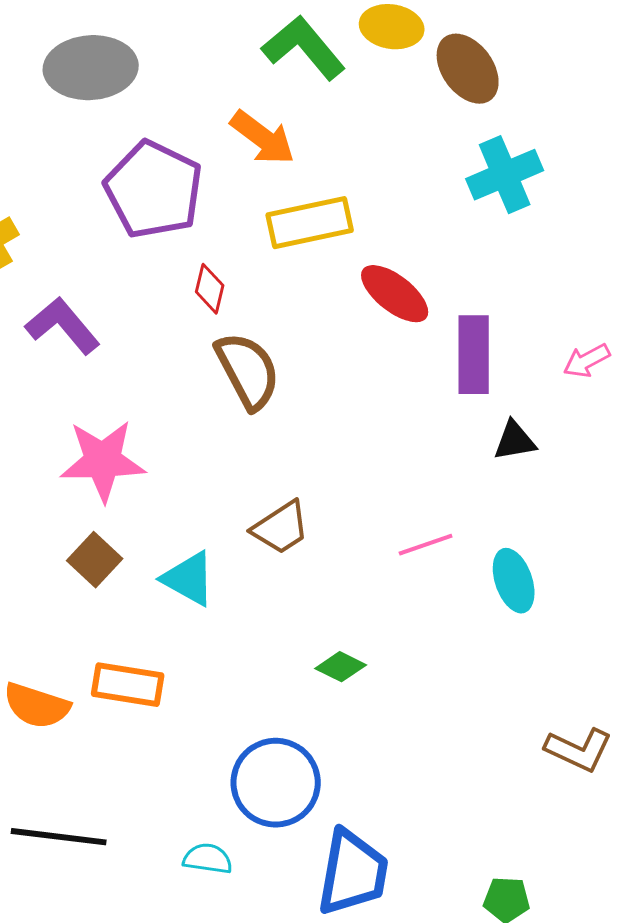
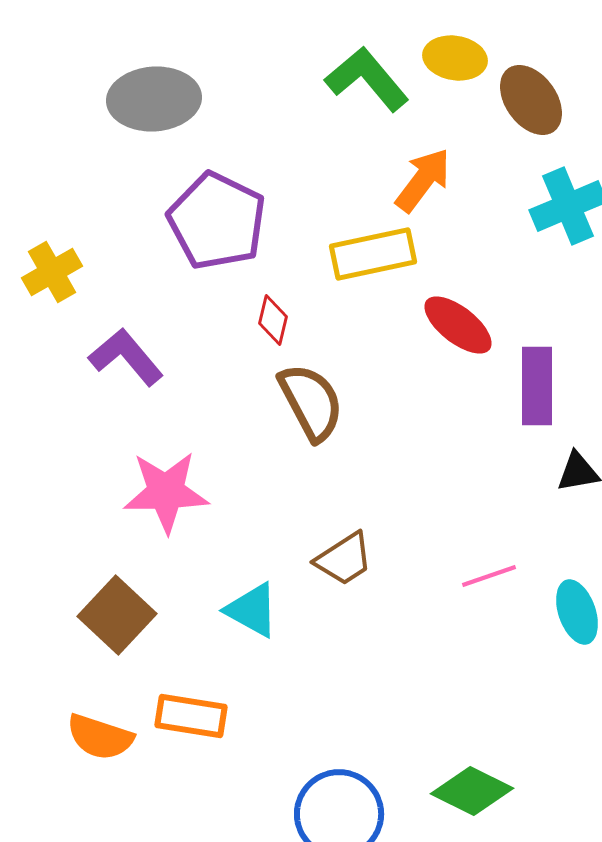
orange arrow: (263, 138) -> (423, 180), moved, turned -90
brown square: (95, 560) -> (117, 615), moved, size x1.4
green diamond: (341, 667) -> (472, 791), moved, size x1.6

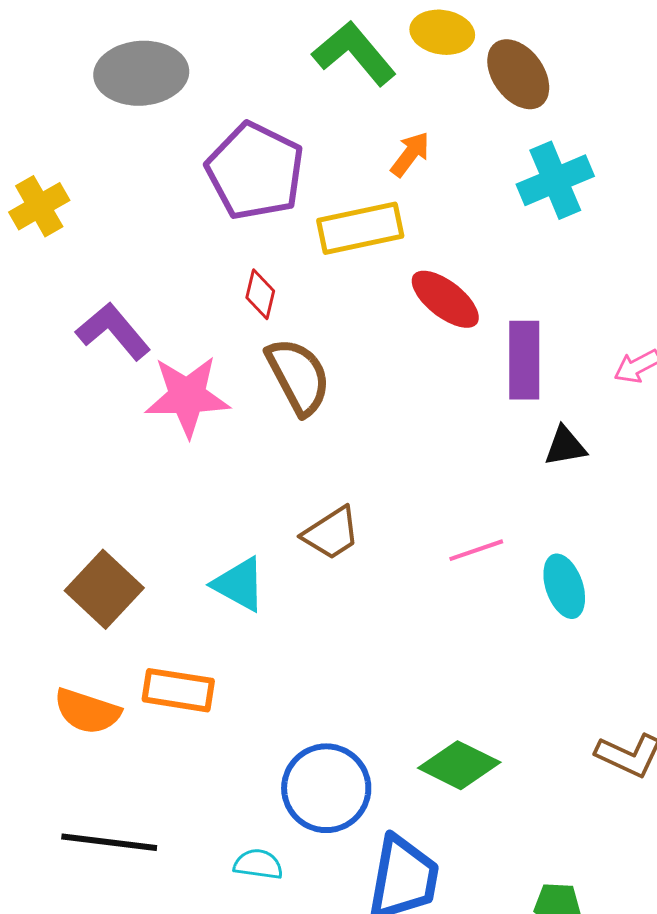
orange arrow: (423, 180) -> (410, 154), size x0.7
purple pentagon: (217, 221) -> (255, 171), moved
yellow cross: (52, 272) -> (39, 206), moved
pink star: (166, 492) -> (187, 396), moved

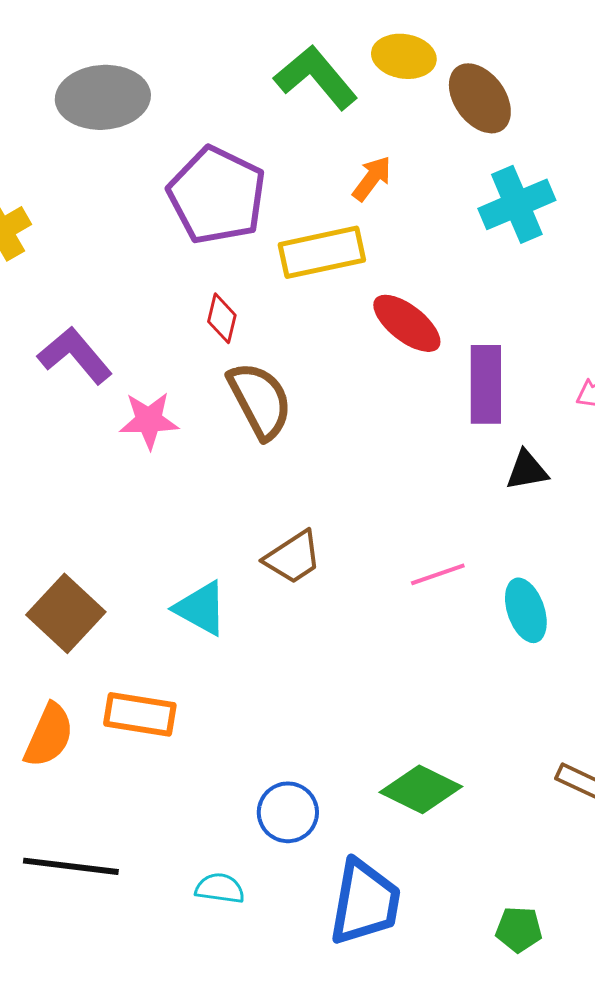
pink star: (187, 396) -> (149, 420), size x0.7
orange semicircle: (87, 711) -> (49, 735), turned -84
blue circle: (326, 788) -> (288, 812), size x0.7

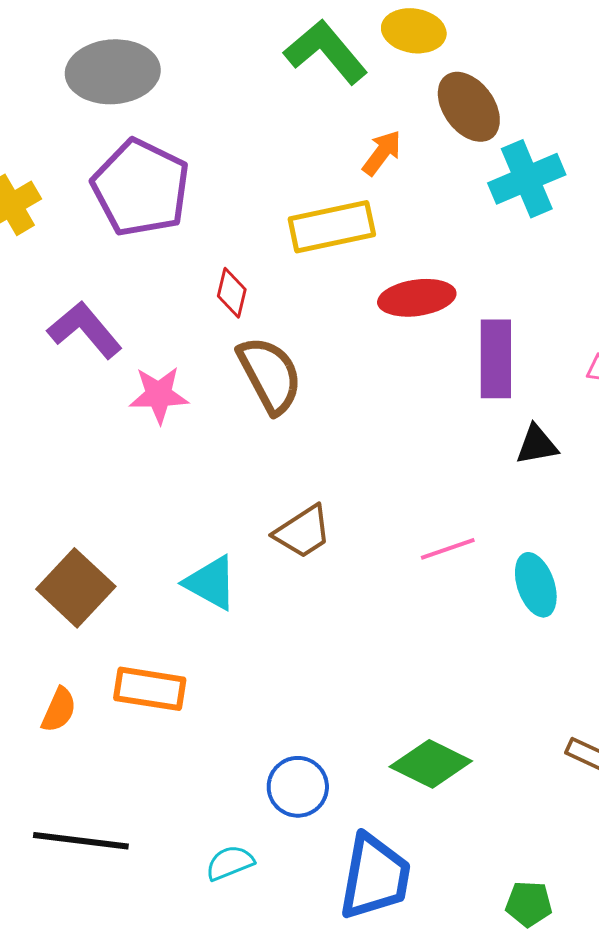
brown ellipse: (480, 98) -> (469, 107), moved
purple pentagon: (217, 195) -> (141, 188), moved
red ellipse: (407, 323) -> (417, 298), turned -46
orange semicircle: (49, 735) -> (59, 710), size x0.7
cyan semicircle: (220, 888) -> (230, 863), turned -30

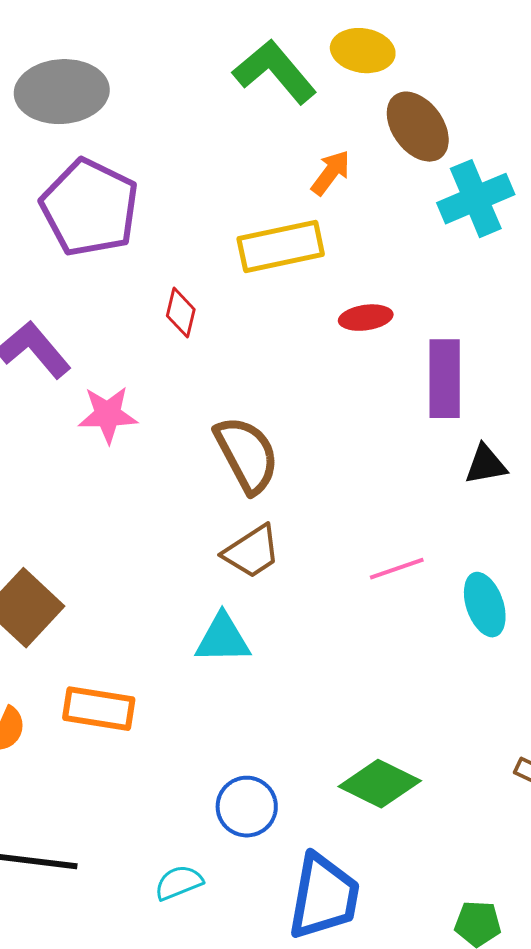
red ellipse: (417, 298) -> (366, 318), size x0.7
brown semicircle: (270, 375) -> (247, 455), moved
cyan triangle: (211, 583) -> (223, 639), moved, turned -30

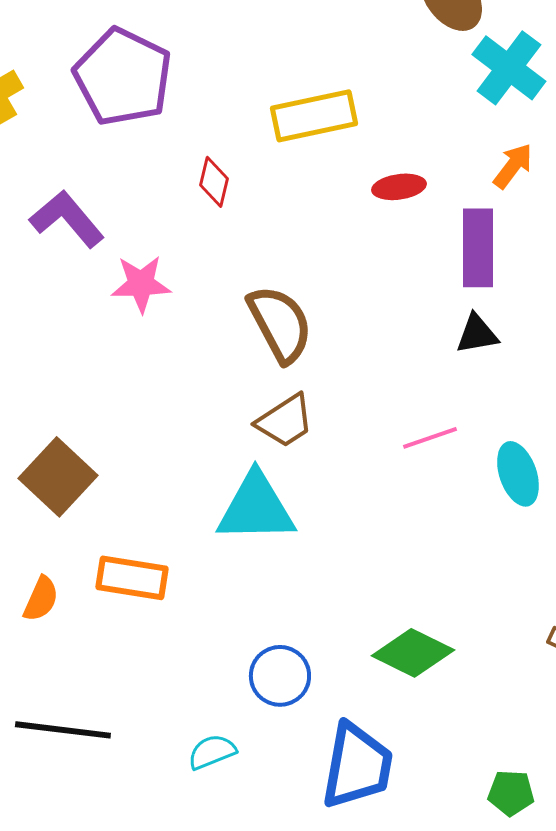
orange arrow: (331, 173) -> (513, 166), moved
cyan cross: (476, 199) -> (509, 68), turned -30
black triangle: (486, 465) -> (477, 334), moved
cyan triangle: (223, 639) -> (256, 508), size x1.4

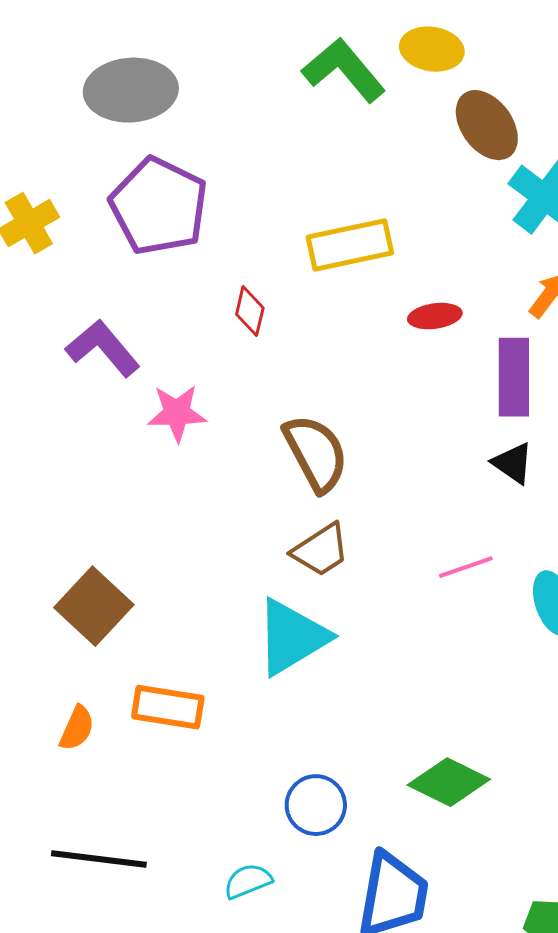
black triangle: (477, 334) -> (513, 463), turned 45
cyan triangle: (256, 508) -> (292, 637), turned -30

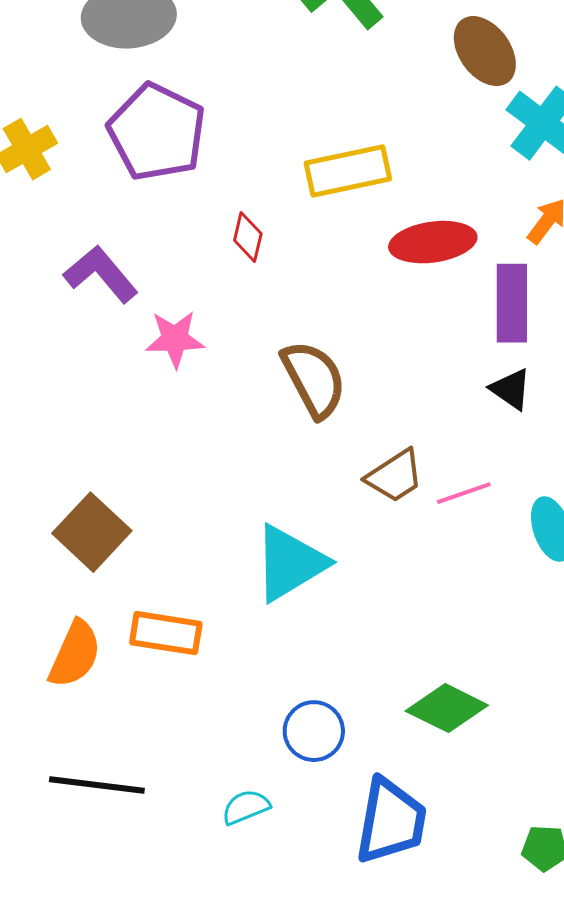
red ellipse: (435, 316) -> (433, 242), size x1.6
brown trapezoid: (321, 550) -> (395, 476), moved
orange semicircle: (77, 728) -> (75, 654), size x1.5

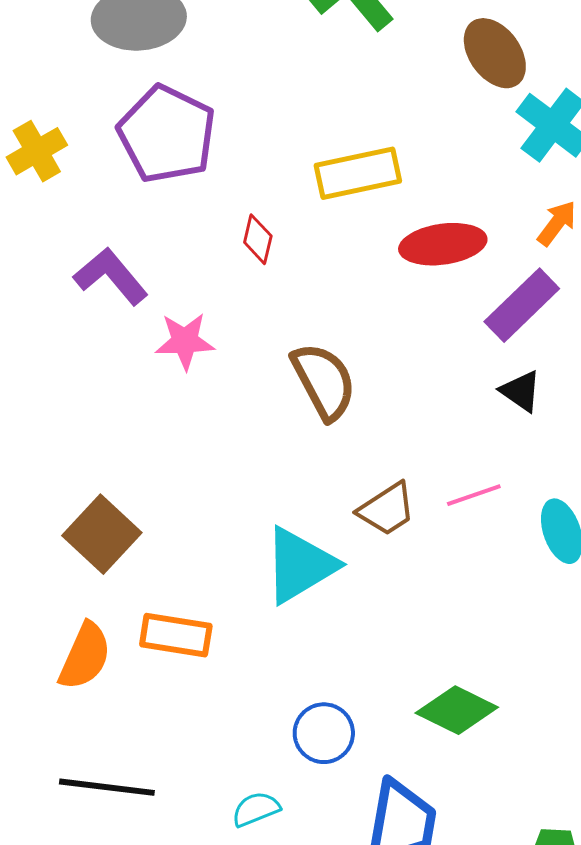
purple rectangle: (512, 303) -> (522, 305), turned 46
brown trapezoid: (395, 476) -> (387, 509), moved

